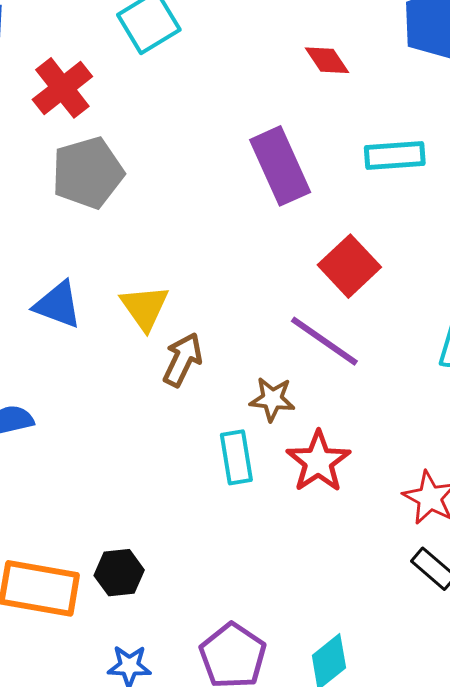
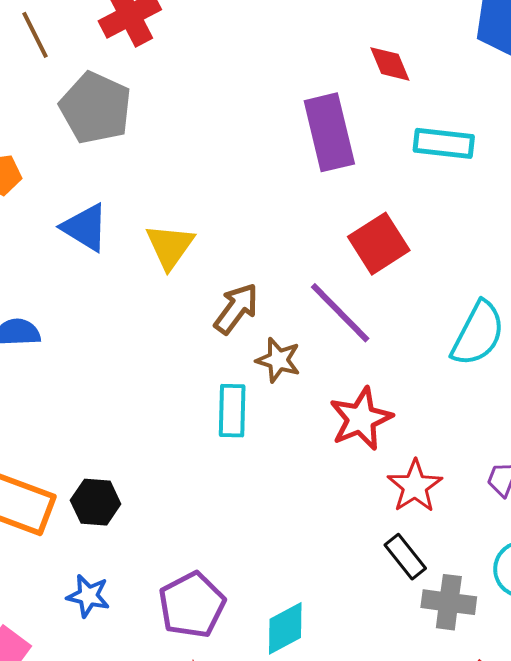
red diamond: (327, 60) -> (390, 64), moved
gray pentagon: (88, 173) -> (96, 108), moved, turned 30
brown arrow: (182, 360) -> (236, 309), moved
red star: (318, 462) -> (361, 419), moved

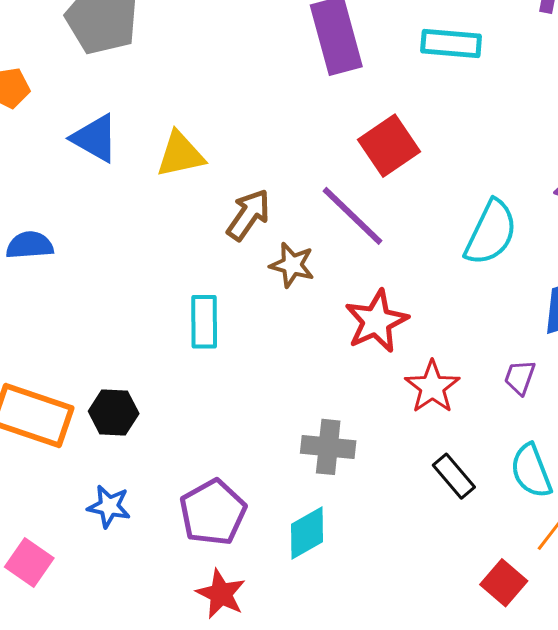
yellow triangle: (170, 246) -> (180, 154), turned 44
cyan rectangle: (232, 411) -> (204, 322), moved
black rectangle: (405, 557) -> (454, 476), moved
gray cross: (449, 602) -> (328, 447), moved

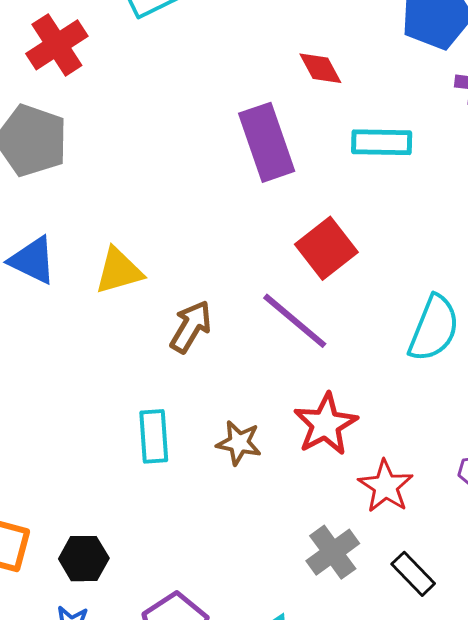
brown star: (292, 265) -> (239, 443), moved
black hexagon: (114, 412) -> (84, 559), moved
gray cross: (328, 447) -> (333, 552), moved, turned -38

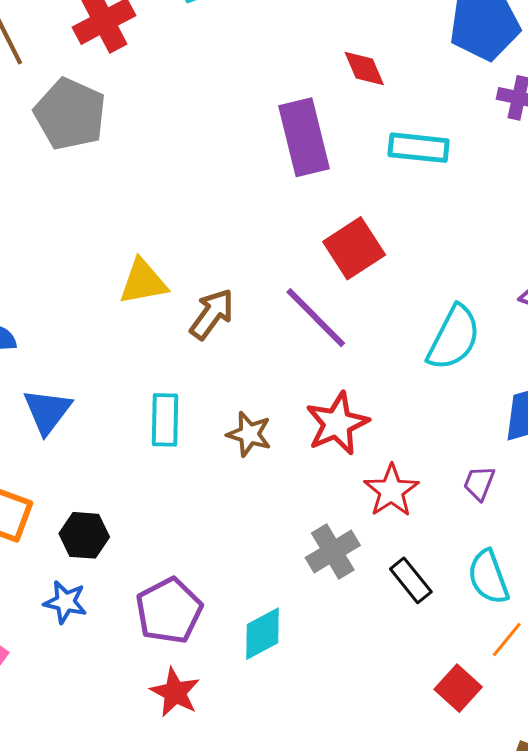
blue triangle: (33, 260) -> (47, 411), moved, turned 36
yellow triangle: (119, 271) -> (143, 282), moved

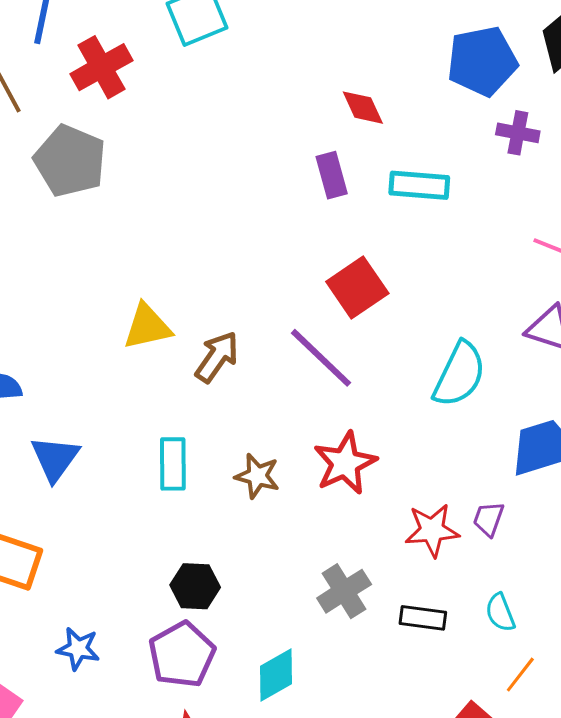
purple rectangle: (304, 137) -> (332, 175), moved, size x0.6
red star: (391, 491) -> (432, 530), moved, turned 30
black hexagon: (84, 535) -> (195, 586), moved
cyan semicircle: (488, 577) -> (500, 613), size x0.7
black rectangle: (411, 580) -> (423, 618), turned -42

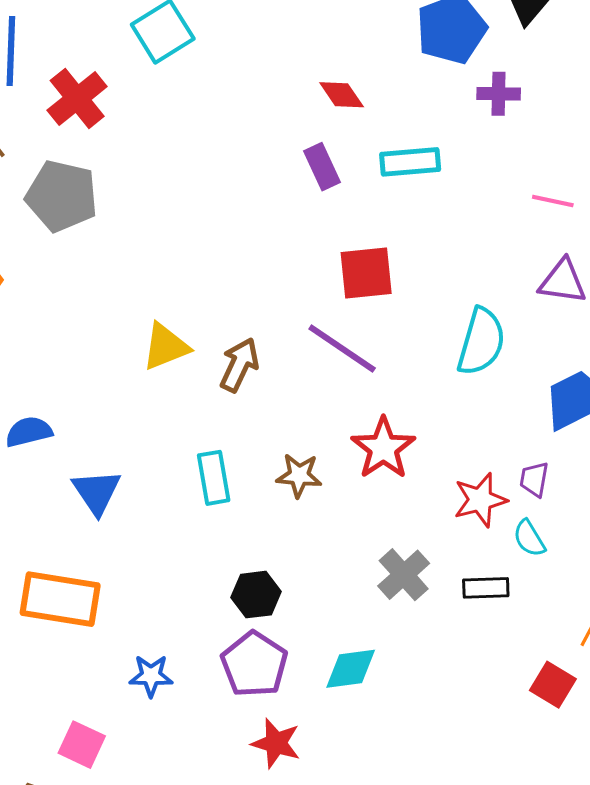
red square: (357, 287) -> (366, 273), turned 38
cyan semicircle: (500, 613) -> (529, 538), moved
cyan diamond: (276, 675) -> (351, 669), turned 32

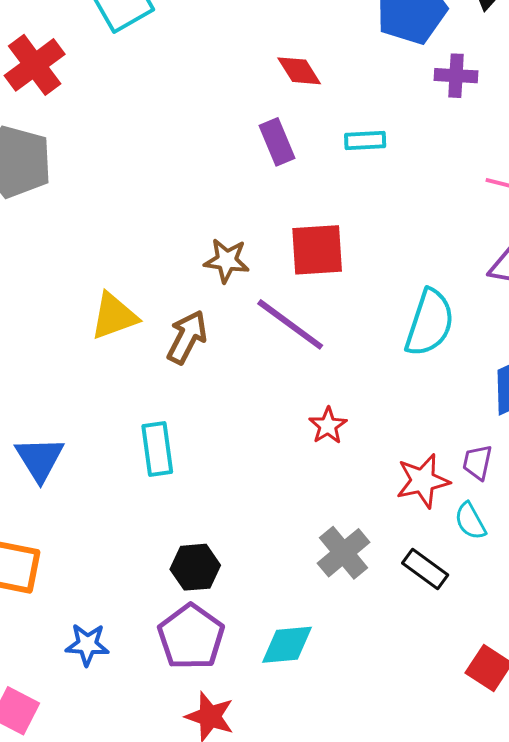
cyan rectangle: (410, 162) -> (365, 141), size x0.7
red star: (383, 448) -> (328, 426), size x0.6
brown star: (299, 476) -> (227, 261), moved
black rectangle: (486, 588) -> (425, 569), turned 36

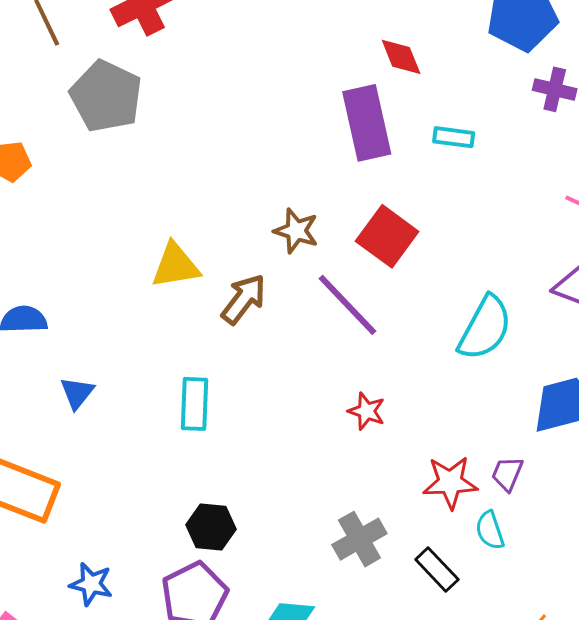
purple rectangle: (277, 142) -> (367, 123), size x1.6
red square: (317, 250) -> (387, 236), turned 30
red star: (328, 426) -> (367, 411), turned -30
blue triangle: (40, 459) -> (77, 393), size x0.7

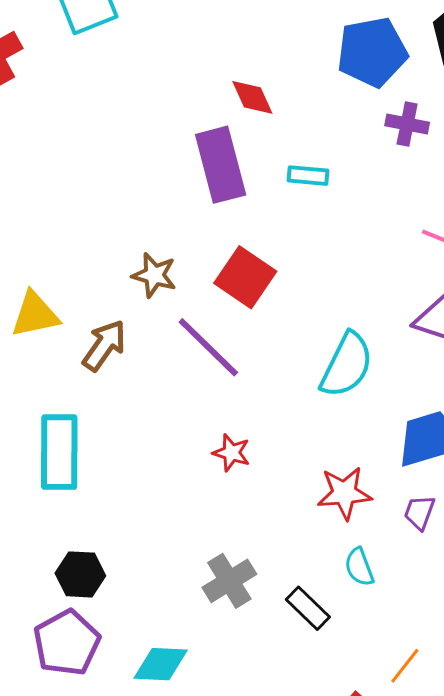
cyan rectangle: (194, 404) -> (59, 452), size x1.4
purple trapezoid: (507, 474) -> (419, 512), moved
red star: (450, 482) -> (344, 493), moved

